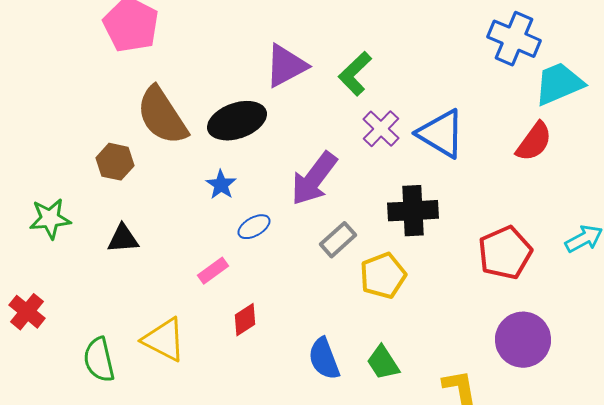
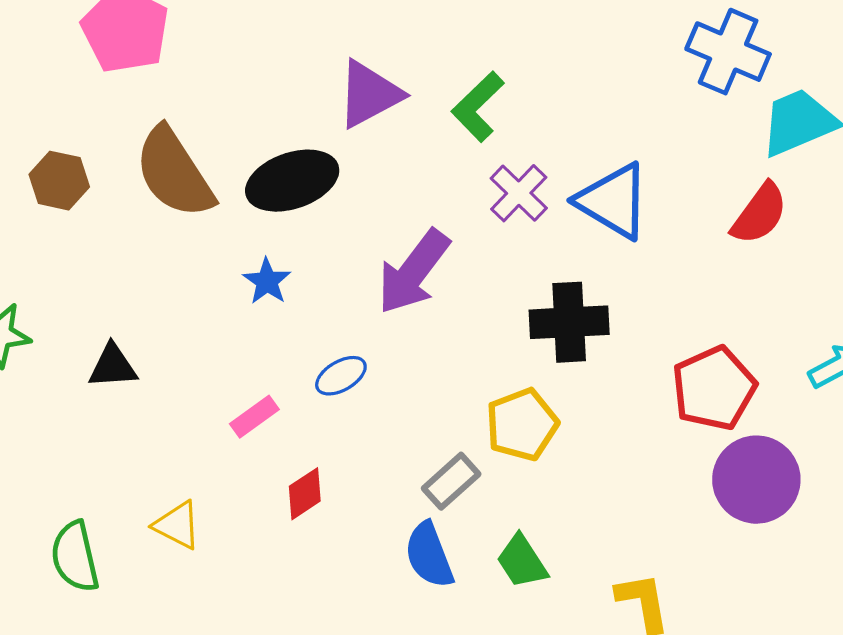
brown hexagon: (115, 162) -> (59, 181), moved
blue ellipse: (254, 227) -> (341, 376), moved
gray rectangle: (338, 240) -> (451, 481), moved
yellow triangle: (164, 340) -> (177, 525), size x0.7
purple circle: (523, 340) -> (756, 480), moved

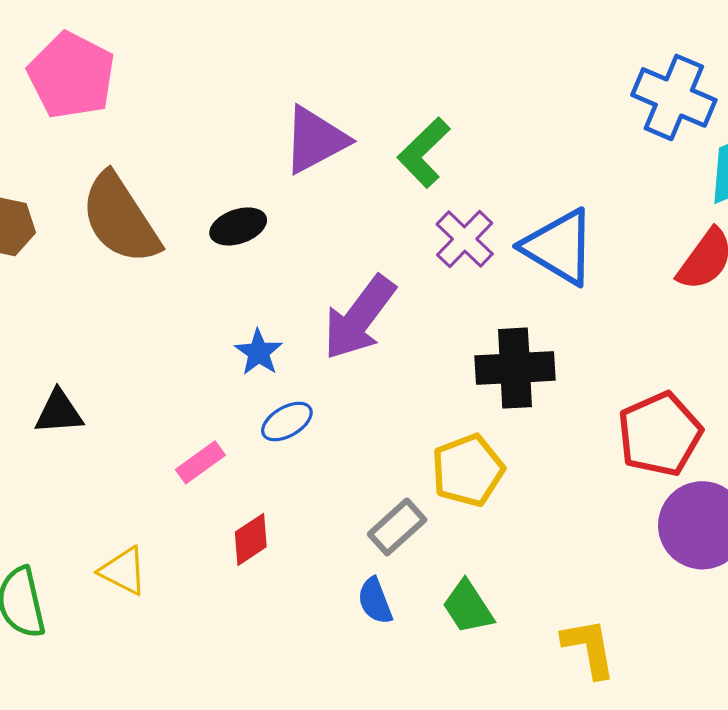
black ellipse: (292, 181) -> (238, 226), size x0.6
blue star: (267, 281) -> (259, 352), moved
blue semicircle: (429, 555) -> (375, 601), size x0.7

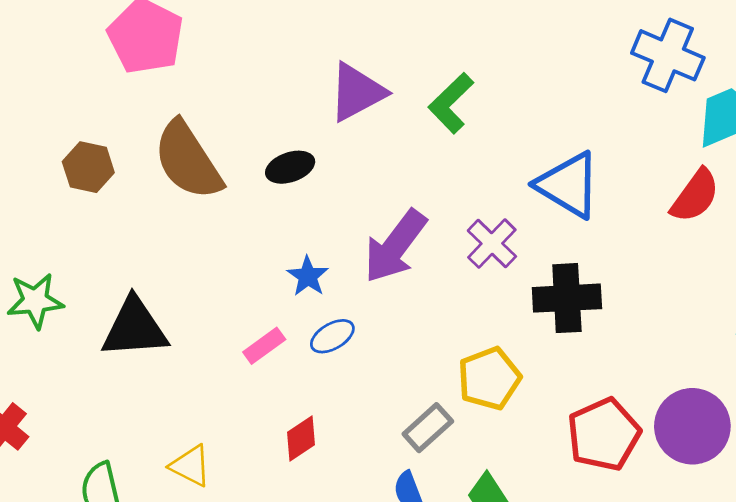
purple cross: (465, 239) -> (492, 244), moved
black cross: (515, 368) -> (567, 298), moved
black triangle: (59, 412) -> (135, 328), size x1.6
red pentagon: (660, 434) -> (604, 434), moved
pink rectangle: (200, 462) -> (264, 346), moved

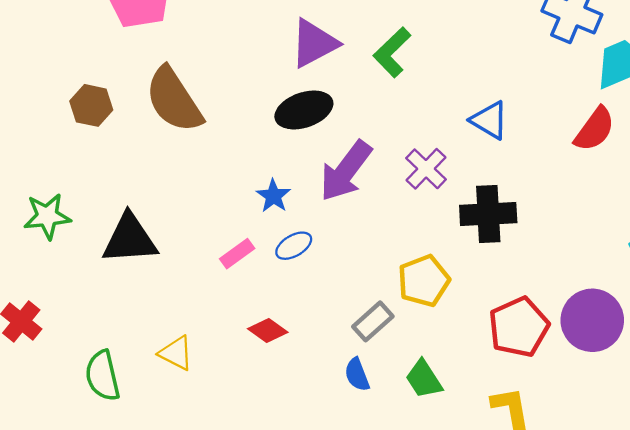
black ellipse: (290, 167) -> (304, 110), moved, size x1.4
blue triangle: (568, 185) -> (489, 120), size x0.7
red diamond: (301, 439) -> (268, 330), turned 69

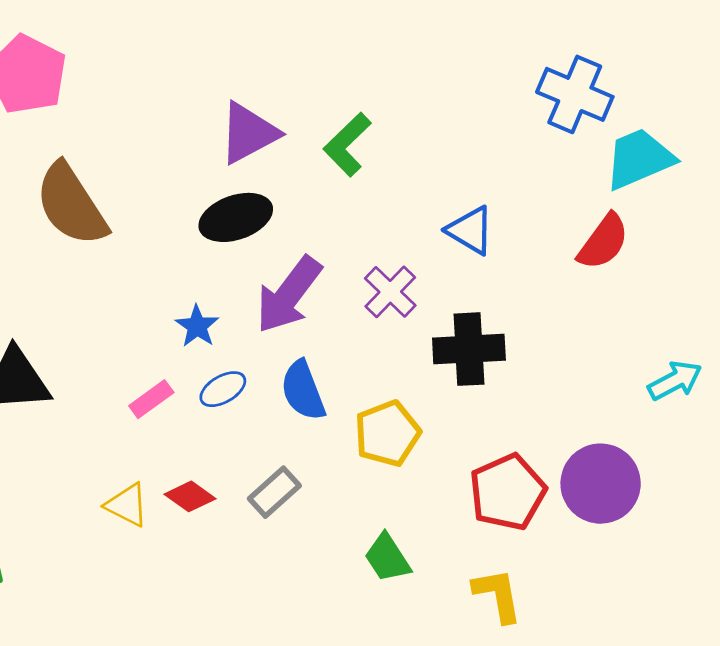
gray rectangle: (373, 321) -> (274, 492), moved
yellow triangle: (176, 353) -> (127, 505), moved
blue semicircle: (357, 375) -> (303, 391), moved, size x1.4

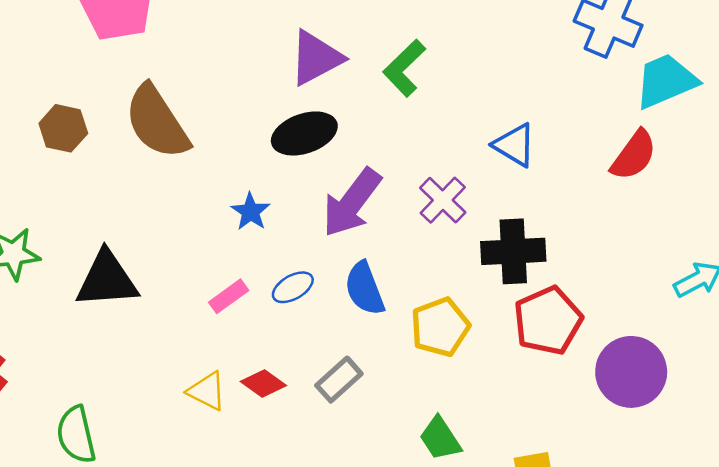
blue star: (197, 326) -> (250, 212), moved
red pentagon: (508, 492) -> (548, 321), moved

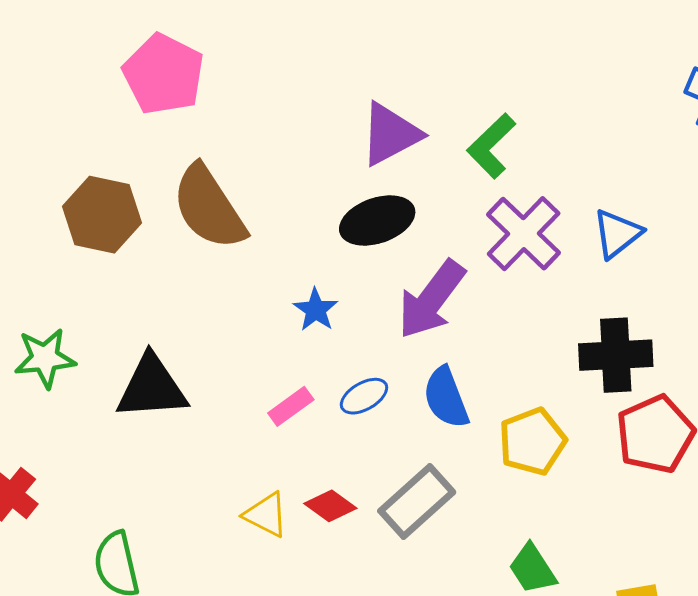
brown hexagon: (63, 128) -> (102, 215), size x1.4
blue triangle: (515, 145) -> (617, 234), turned 51
purple cross: (443, 200) -> (524, 234), moved, size x1.4
gray rectangle: (339, 380) -> (417, 502), size x1.4

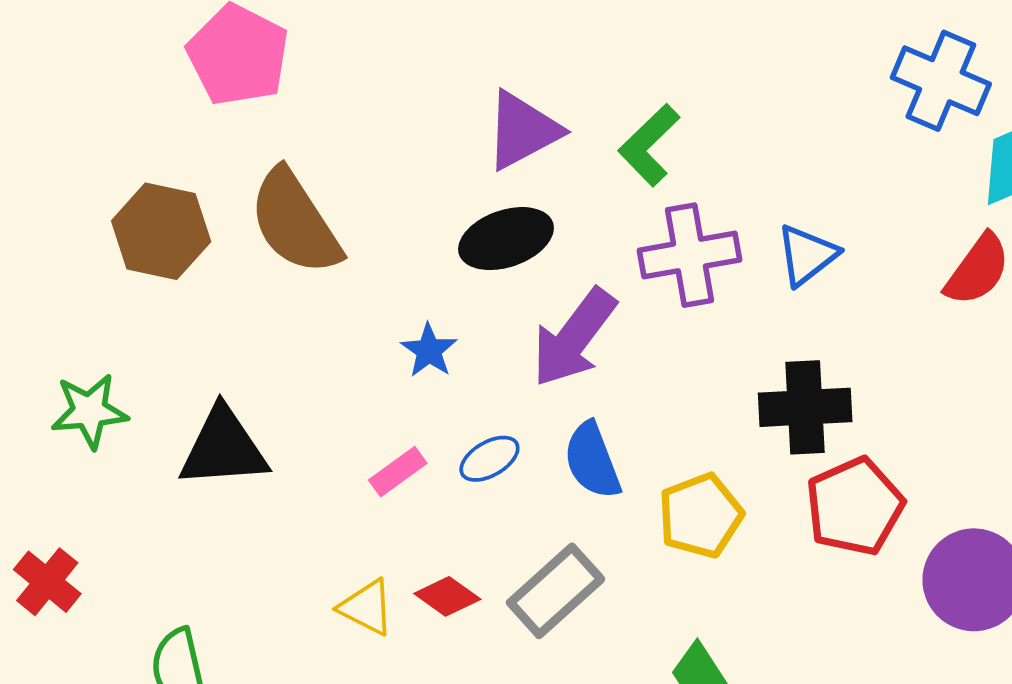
purple cross: (524, 234) -> (689, 255), turned 36

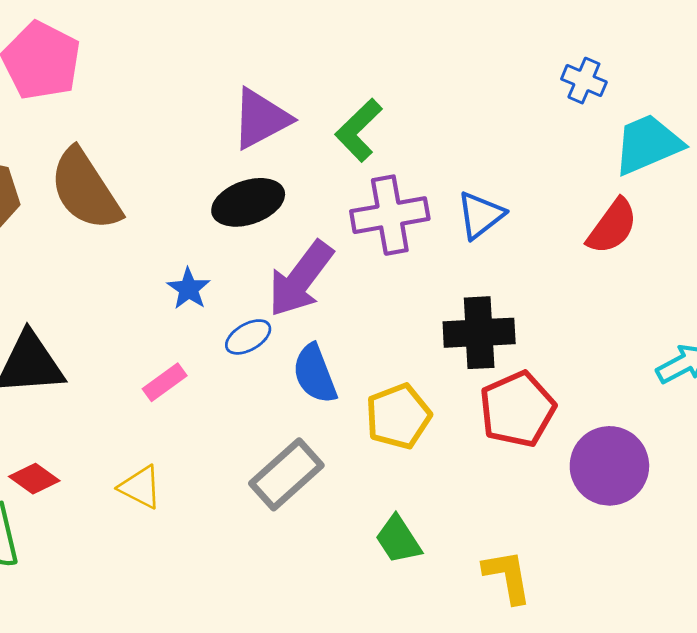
blue cross: (941, 81) -> (584, 81), size x0.6
blue ellipse: (489, 459) -> (248, 337), moved
red diamond: (447, 596) -> (34, 479), moved

